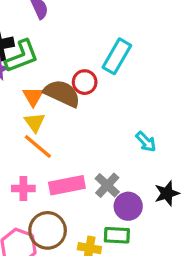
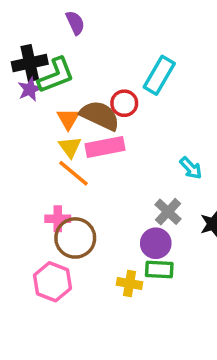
pink rectangle: (67, 185) -> (105, 147), moved
gray cross: (107, 185) -> (168, 212), moved
purple circle: (128, 206) -> (156, 243), moved
brown circle: (48, 230) -> (75, 238), moved

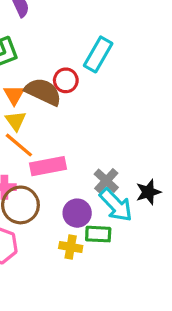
pink rectangle: (105, 147) -> (48, 166), moved
cyan arrow: (191, 168) -> (116, 205), moved, size x1.6
purple circle: (156, 243) -> (77, 213), moved

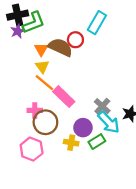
pink rectangle: (48, 166) -> (64, 97), turned 55
green rectangle: (98, 234) -> (97, 142), turned -35
yellow cross: (71, 247) -> (71, 143), moved

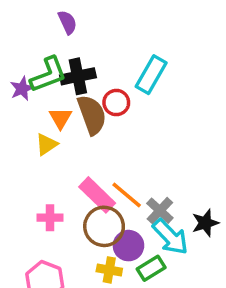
black cross: (18, 15) -> (78, 76), moved
brown semicircle: (60, 47) -> (92, 115), turned 45
yellow triangle: (42, 67) -> (46, 144), moved, turned 32
orange line: (44, 83) -> (127, 195), moved
brown circle: (45, 122) -> (104, 226), moved

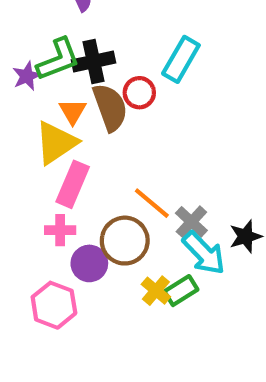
yellow triangle: (46, 144) -> (56, 143), size x1.6
pink rectangle: (97, 195) -> (73, 184), moved, turned 69
purple circle: (128, 246) -> (89, 263), moved
yellow cross: (109, 270) -> (156, 291), moved, turned 30

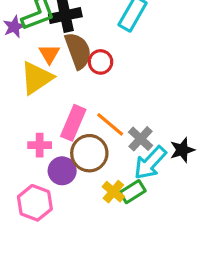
red circle: (139, 93) -> (101, 62), moved
pink rectangle: (73, 184) -> (73, 123), moved
cyan arrow: (204, 253) -> (150, 163), turned 87

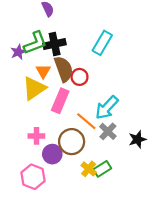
pink rectangle: (73, 123) -> (60, 101), moved
cyan arrow: (150, 163) -> (107, 108), moved

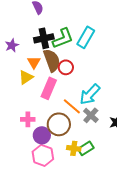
green L-shape: (35, 43) -> (63, 38), moved
yellow triangle: (34, 88) -> (26, 77), size x0.7
yellow cross: (89, 169) -> (74, 148), turned -32
pink hexagon: (33, 177) -> (43, 155), moved

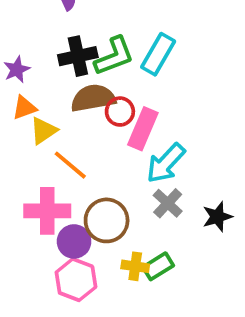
brown semicircle: (52, 60) -> (93, 98), turned -80
orange triangle: (34, 62) -> (24, 108), moved, turned 40
pink rectangle: (49, 88) -> (143, 129), moved
orange line: (72, 106) -> (70, 165), moved
pink cross: (28, 119) -> (47, 211), size x1.6

